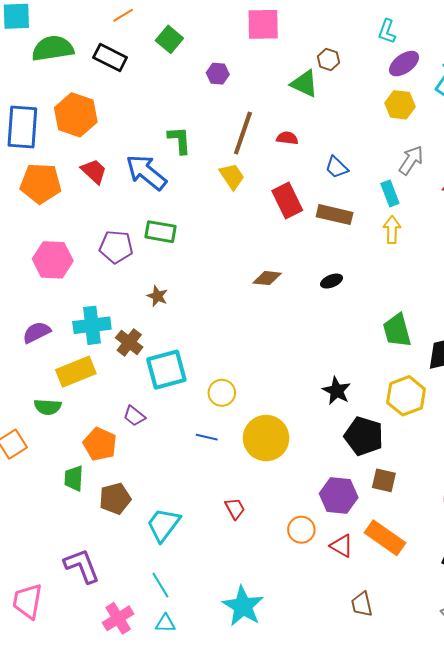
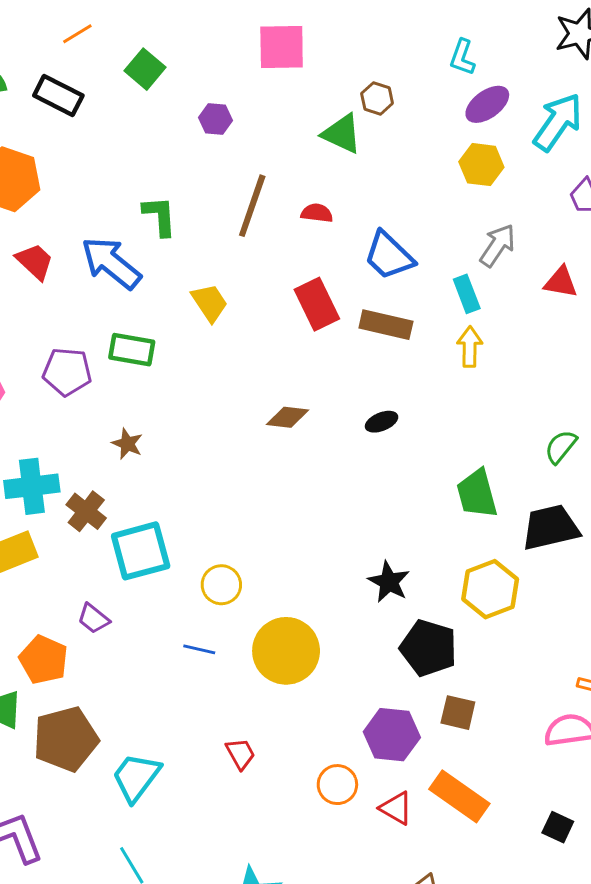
blue trapezoid: (337, 167) -> (389, 256), size x1.5
yellow trapezoid: (232, 176) -> (210, 303), moved
brown pentagon: (115, 498) -> (66, 739), size x1.4

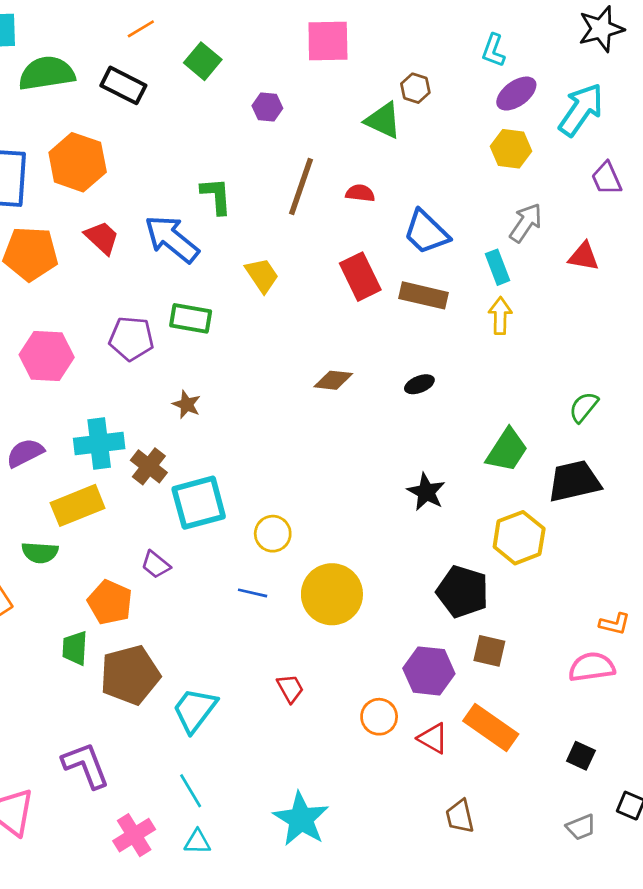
green trapezoid: (477, 494) -> (507, 450), turned -132
black star: (389, 582) -> (426, 492), moved

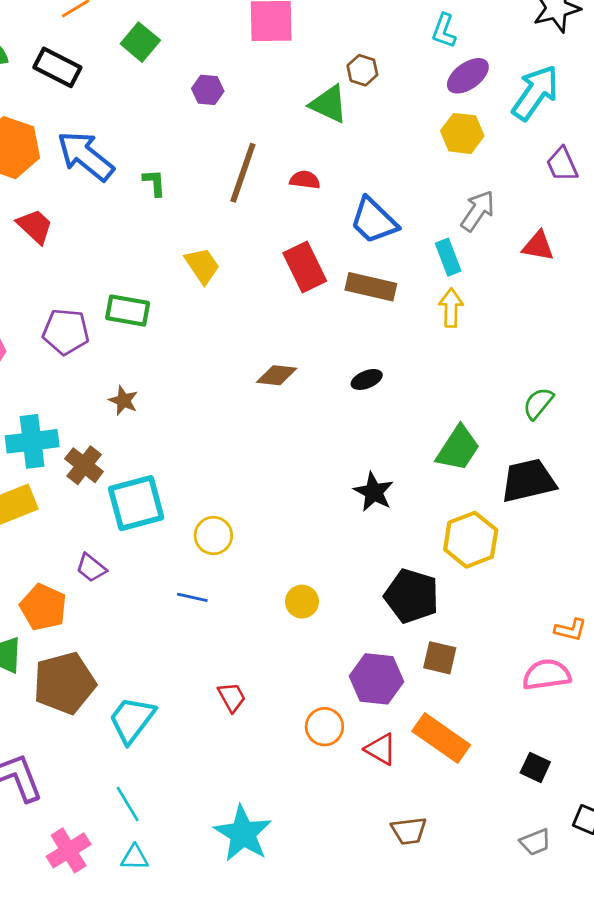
green L-shape: (216, 196) -> (154, 183), size x0.7
blue arrow: (172, 239) -> (85, 156), moved
yellow circle: (332, 594) -> (302, 602), moved, size x0.5
brown trapezoid: (460, 816) -> (409, 831), turned -84

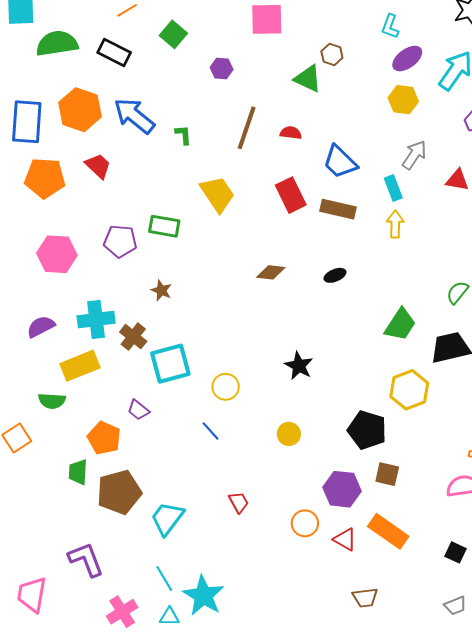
yellow trapezoid: (202, 266) -> (218, 194), size x1.4
black star: (374, 492) -> (299, 366), moved
blue line: (192, 597) -> (210, 431), turned 35
cyan star: (243, 834) -> (203, 596), moved

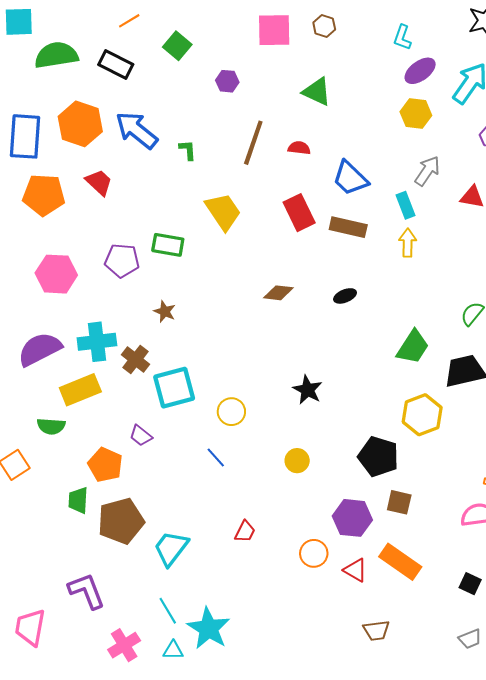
brown hexagon: (332, 54) -> (324, 26), moved
purple semicircle: (41, 327) -> (40, 349), size x1.5
red trapezoid: (239, 502) -> (245, 532), turned 55

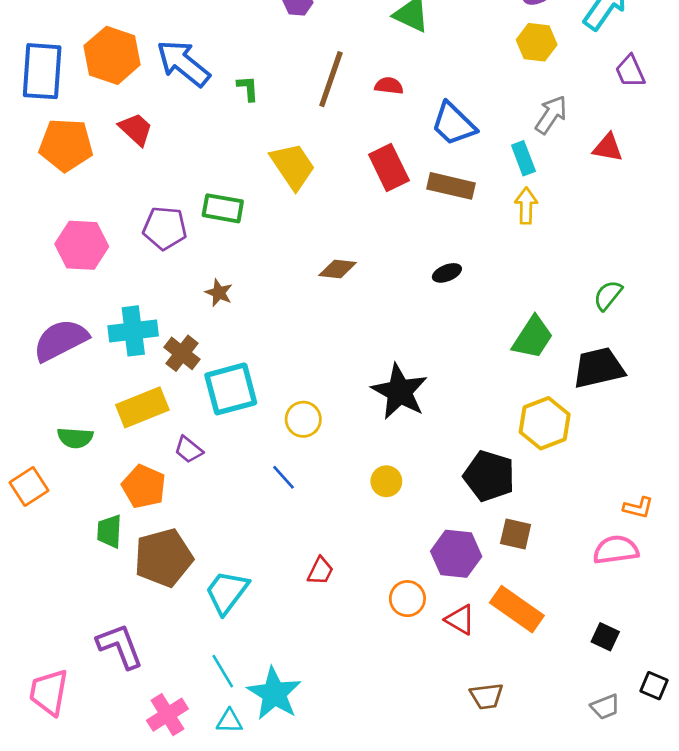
brown diamond: (278, 293) -> (338, 269), moved
yellow rectangle: (80, 390) -> (142, 407), moved
black star: (308, 390) -> (400, 392), size x1.5

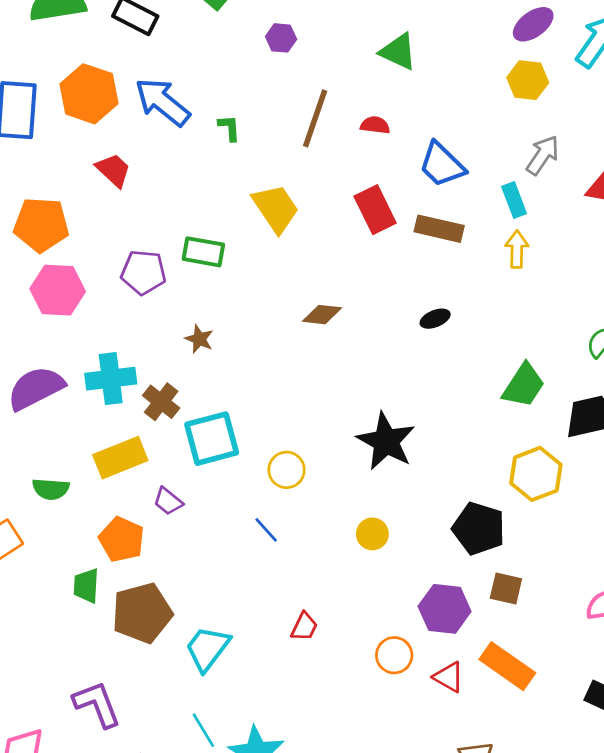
orange pentagon: (66, 145) -> (41, 225), moved

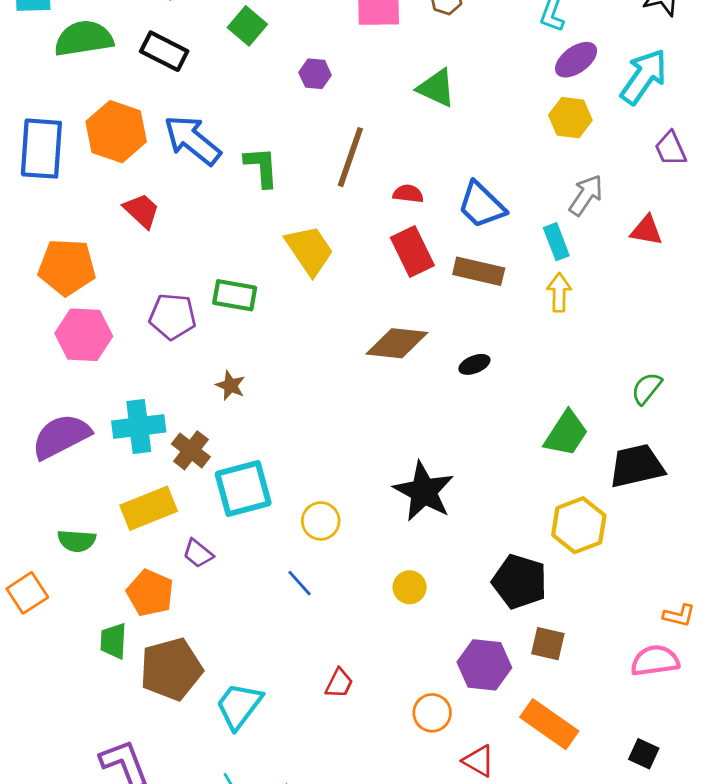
red semicircle: (375, 125) -> (408, 194), moved
green L-shape: (229, 128) -> (261, 167), size x1.5
brown diamond: (322, 315) -> (397, 343), moved, size x1.5
red triangle: (449, 677) -> (479, 761), moved

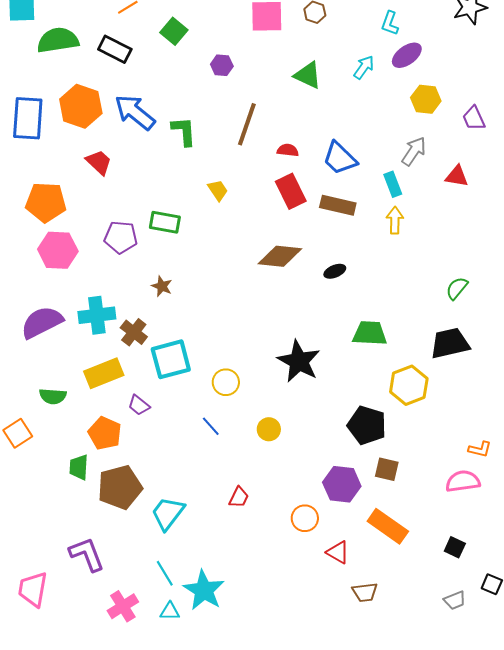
cyan arrow: (644, 77) -> (364, 67), moved, size x0.6
yellow hexagon: (570, 118) -> (426, 99), moved
yellow trapezoid: (309, 250) -> (218, 190), size x0.6
green trapezoid: (566, 434) -> (370, 333), moved, turned -120
yellow circle: (410, 587) -> (269, 429), moved

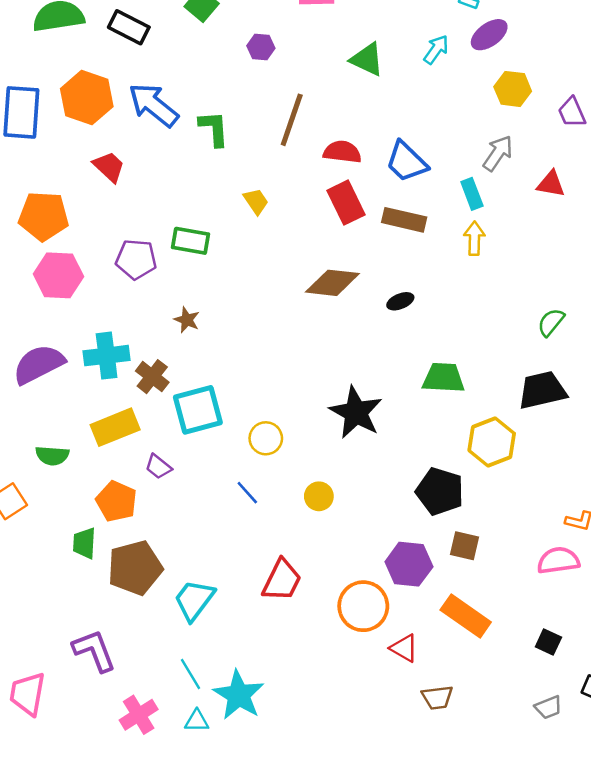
red semicircle: (288, 150) -> (342, 152), size x1.4
red trapezoid: (239, 497) -> (282, 580), size x1.6
orange circle: (305, 518) -> (363, 606), size x1.5

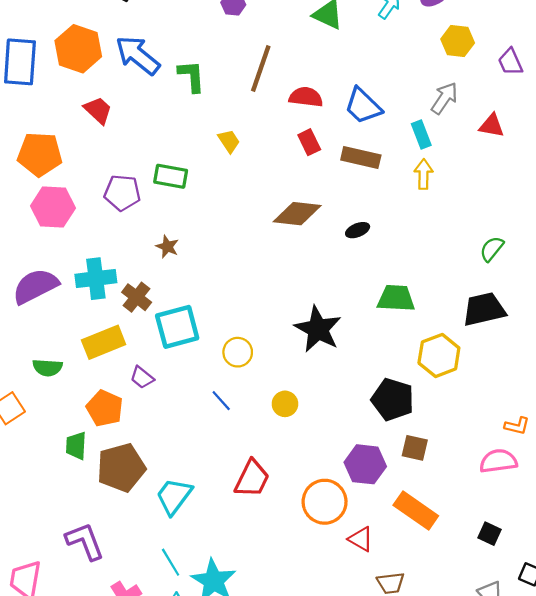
red rectangle: (346, 203) -> (309, 142), size x0.7

